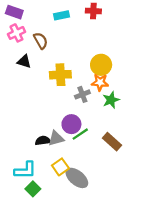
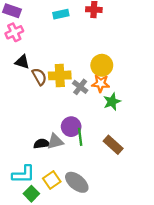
brown semicircle: (41, 41) -> (39, 77), moved
gray cross: (82, 94) -> (80, 87), moved, turned -32
green line: (80, 134) -> (80, 137), turned -63
yellow square: (60, 167) -> (52, 180), moved

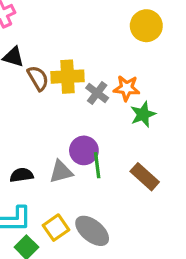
yellow circle: (102, 65) -> (146, 26), moved
black semicircle: (42, 144) -> (22, 175), moved

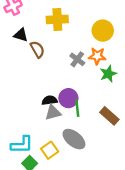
yellow circle: (146, 26) -> (103, 31), moved
yellow cross: (68, 77) -> (57, 19), moved
black semicircle: (22, 175) -> (50, 100), moved
gray ellipse: (92, 231) -> (74, 139), moved

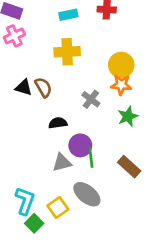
black triangle: (21, 35) -> (24, 87), moved
orange star: (97, 56) -> (121, 85), moved
black semicircle: (50, 100) -> (58, 123), moved
cyan L-shape: (22, 145) -> (25, 201), turned -70

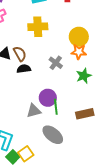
black semicircle: (58, 123) -> (24, 69), moved
brown rectangle: (129, 167) -> (85, 114), turned -54
yellow square: (58, 207) -> (26, 154), moved

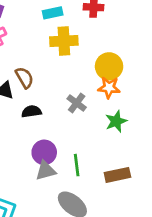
yellow cross: (38, 27) -> (64, 41), moved
brown semicircle: (20, 54) -> (24, 78), moved
purple circle: (48, 98) -> (44, 152), moved

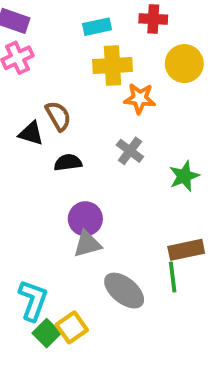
yellow circle: (109, 66) -> (184, 64), moved
orange star: (109, 87) -> (140, 98), moved
green line: (77, 165) -> (173, 277), moved

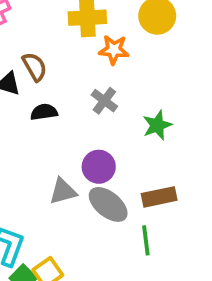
purple circle: (85, 219) -> (99, 167), moved
green line: (173, 277) -> (146, 240), moved
gray ellipse: (124, 291) -> (108, 204), moved

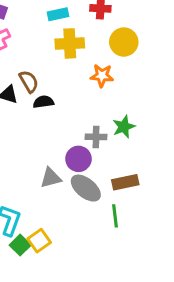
orange star: (114, 50) -> (102, 76), moved
gray cross: (104, 101) -> (96, 137), moved, turned -36
black semicircle: (44, 112) -> (43, 102), moved

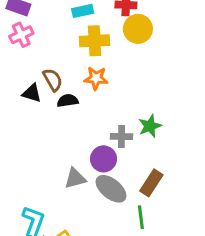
yellow circle: (124, 42) -> (138, 29), moved
orange star: (102, 76) -> (96, 78), moved
brown rectangle: (125, 182) -> (151, 183), turned -45

